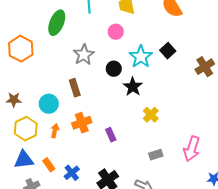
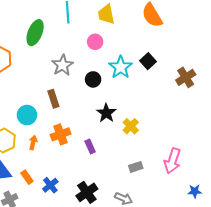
black star: (133, 87) -> (106, 113), moved

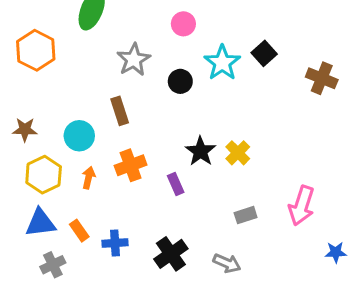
brown cross: (186, 77) -> (322, 78), turned -36
black star: (106, 113) -> (200, 151), moved
blue cross: (50, 185) -> (115, 243), turned 35

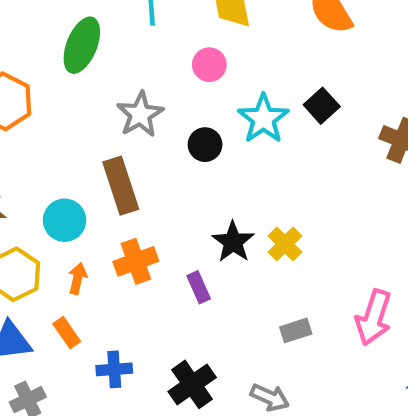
brown rectangle: (120, 111) -> (121, 186), size x1.4
orange rectangle: (79, 231) -> (67, 333), moved

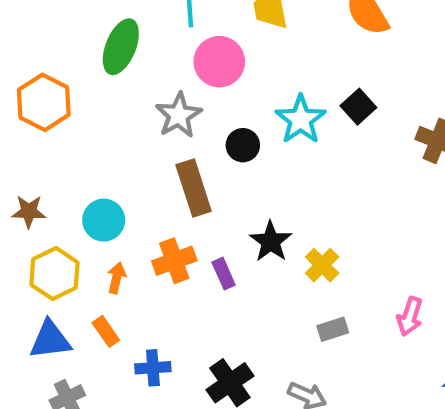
pink circle: (209, 65) -> (219, 62), moved, size x1.5
brown rectangle: (121, 186) -> (194, 188), moved
yellow cross: (285, 244) -> (322, 265), moved
purple rectangle: (199, 287) -> (224, 274), moved
pink arrow: (374, 317) -> (410, 316), size x0.7

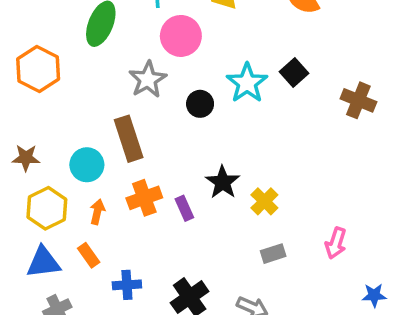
brown rectangle: (194, 188) -> (129, 139), moved

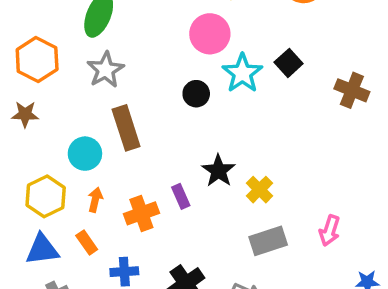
pink circle: (181, 36) -> (210, 34), moved
gray star: (148, 79) -> (106, 70), moved
brown star: (26, 158) -> (25, 114), moved
orange cross: (144, 198) -> (141, 213), moved
gray rectangle: (273, 254) -> (268, 241), size x1.5

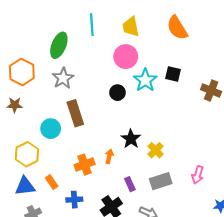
black square: (289, 63) -> (173, 74), turned -35
purple rectangle: (181, 196) -> (130, 184), moved
orange arrow: (95, 200) -> (109, 156), moved

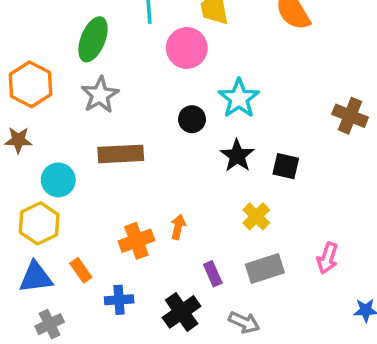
pink circle: (126, 57) -> (187, 48), moved
black square: (173, 74) -> (286, 166), moved
brown rectangle: (75, 113) -> (121, 154), turned -75
cyan circle: (51, 129) -> (58, 180), moved
black star: (131, 139) -> (237, 156), moved

